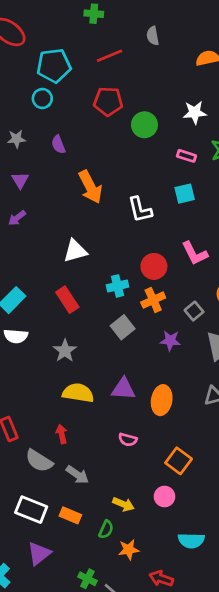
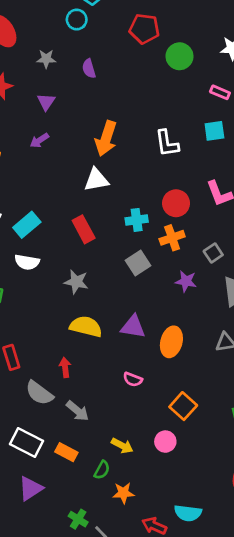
orange arrow: (90, 187) -> (106, 138), moved, turned 40
gray star: (65, 351) -> (76, 282), turned -30
cyan semicircle: (191, 541) -> (188, 513), moved

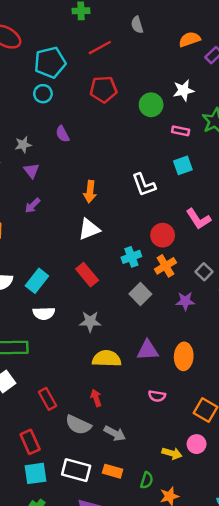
green circle: (180, 56) -> (151, 105), moved
gray star: (46, 59) -> (23, 145), moved
orange arrow: (106, 138) -> (90, 192), size x0.7
yellow arrow: (122, 446) -> (172, 453), moved

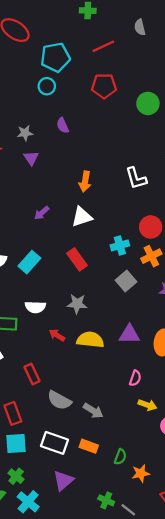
purple arrow: (32, 205) -> (42, 213), moved
white semicircle: (44, 313) -> (35, 307), moved
pink semicircle: (157, 396) -> (135, 378), turned -84
red arrow: (96, 398) -> (57, 335), moved, turned -42
yellow arrow: (172, 453) -> (147, 405), moved

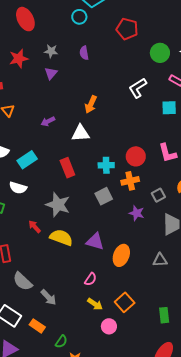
white L-shape: (136, 178) -> (138, 88), moved, turned 60
gray star: (77, 304) -> (58, 205), size x1.4
white semicircle: (35, 307) -> (18, 188), moved

